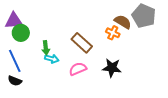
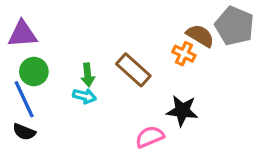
green circle: (21, 33) -> (34, 72), moved
green arrow: (46, 48) -> (88, 75), moved
pink semicircle: (78, 69) -> (150, 137), moved

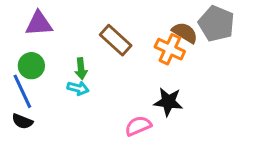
purple triangle: (22, 34) -> (39, 24), moved
orange cross: (184, 54) -> (170, 49), size x1.4
brown rectangle: (133, 70) -> (116, 40), moved

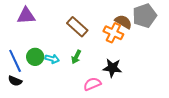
gray pentagon: (216, 24) -> (144, 16), turned 30
green circle: (31, 66) -> (35, 57), moved
green arrow: (81, 69) -> (76, 57), moved, turned 32

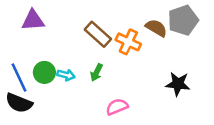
orange cross: (113, 33) -> (128, 42), moved
black star: (112, 68) -> (178, 84), moved
black semicircle: (15, 81) -> (19, 103), size x1.5

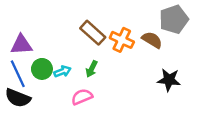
purple triangle: (33, 20) -> (21, 45), moved
brown semicircle: (156, 28) -> (152, 40), moved
cyan arrow: (66, 75) -> (63, 71), turned -35
pink semicircle: (117, 107) -> (82, 97), moved

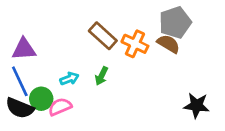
gray pentagon: (174, 19) -> (175, 22), moved
green circle: (42, 69) -> (41, 99), moved
black star: (169, 80) -> (197, 105), moved
pink semicircle: (82, 97) -> (60, 107), moved

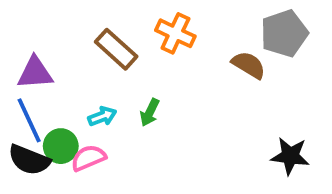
gray pentagon: (175, 22) -> (284, 33), moved
brown rectangle: (103, 36) -> (116, 49), moved
orange cross: (135, 44) -> (175, 33), moved

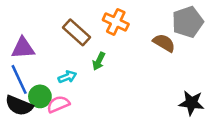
green arrow: (150, 112) -> (99, 61), moved

